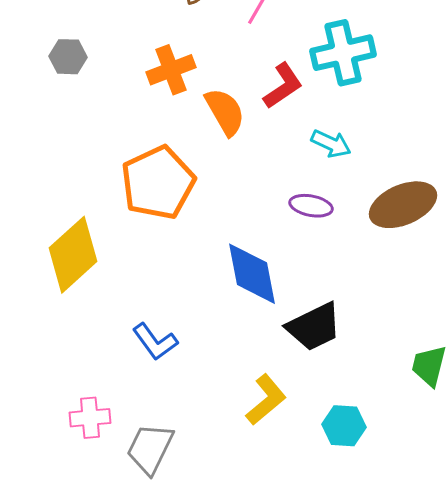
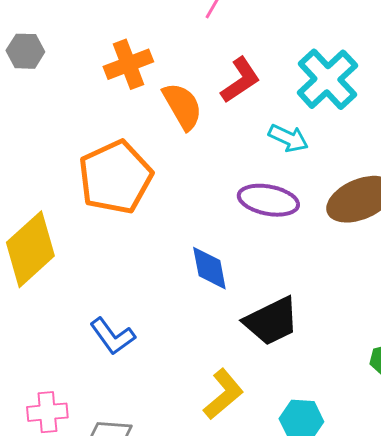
cyan cross: (343, 53) -> (327, 79), moved, turned -30
purple ellipse: (311, 206) -> (268, 200), size x1.4
blue diamond: (252, 274) -> (209, 268), size x0.7

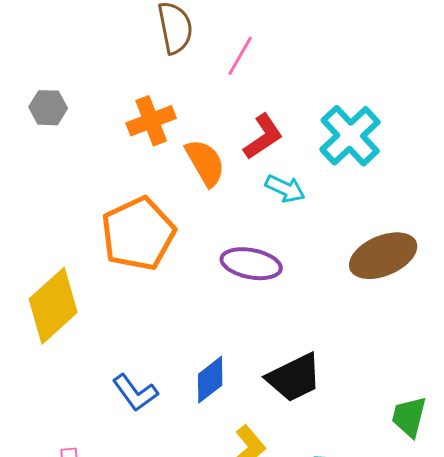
cyan arrow: (288, 138) -> (285, 189), moved
purple ellipse: (268, 200) -> (251, 264), moved
blue diamond: (209, 268) -> (210, 380), moved, turned 63

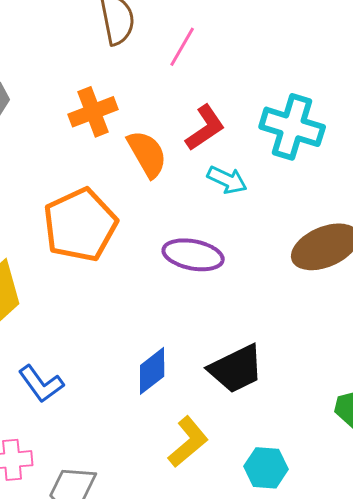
cyan cross: (350, 136) -> (292, 127), turned -30
blue L-shape: (135, 393) -> (41, 384), moved

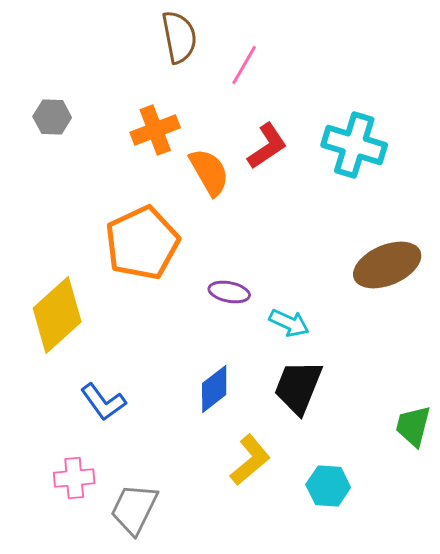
cyan arrow: (227, 180) -> (289, 323), moved
purple ellipse: (193, 255) -> (229, 292), moved, size x0.7
black trapezoid: (236, 369) -> (298, 387), turned 138

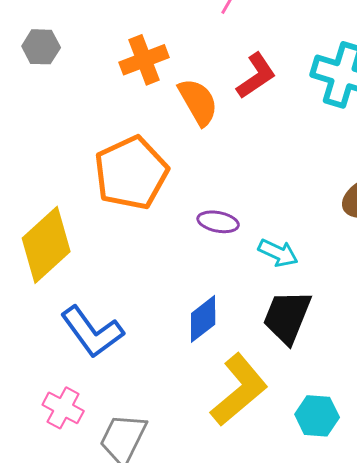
blue L-shape: (103, 402) -> (92, 332), size x1.4
yellow L-shape: (250, 460) -> (239, 390), size x1.4
pink cross: (74, 478) -> (63, 408), turned 33

